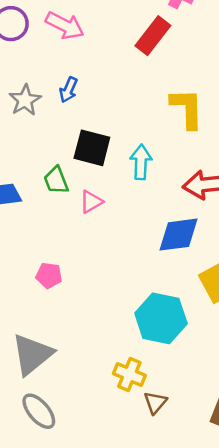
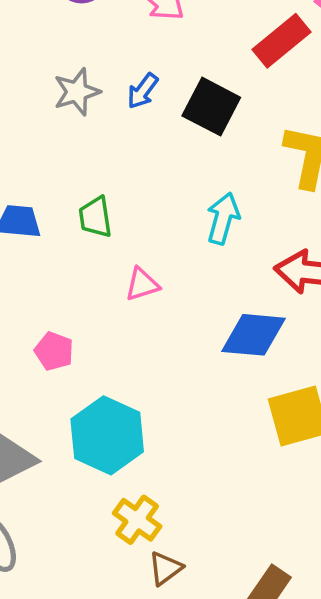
black square: (92, 148) -> (211, 107), moved
pink triangle: (91, 202) -> (142, 284), moved
cyan hexagon: (161, 318) -> (107, 435), moved

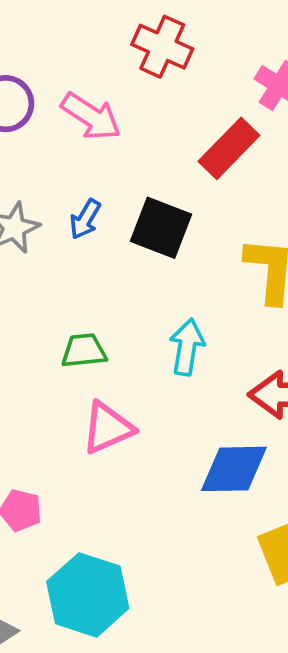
green trapezoid: (95, 217) -> (84, 351), moved, turned 99
pink triangle: (142, 284) -> (108, 428), size x1.4

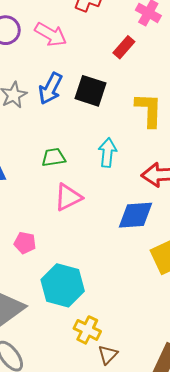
red rectangle: (229, 148) -> (124, 47), size x0.7
blue arrow: (85, 219) -> (50, 88), size x1.5

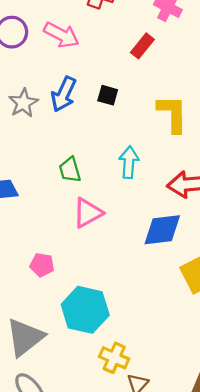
black square: (91, 91) -> (108, 95), size x0.6
green trapezoid: (54, 157) -> (70, 170), turned -95

